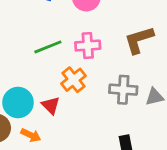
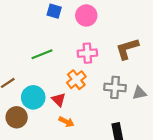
green line: (48, 47) -> (42, 54), moved
orange arrow: (31, 135) -> (66, 122), moved

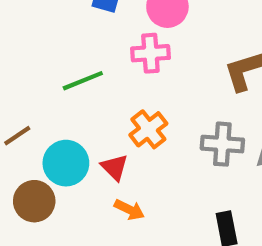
pink cross: (87, 53) -> (150, 53), moved

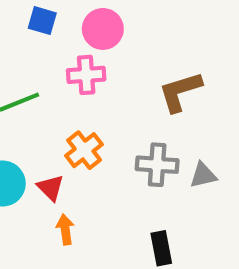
orange arrow: (129, 210) -> (65, 229), turned -124

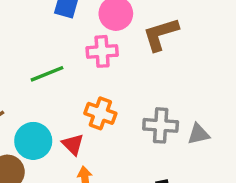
brown L-shape: (180, 92) -> (161, 34), moved
orange cross: (84, 150) -> (100, 113), turned -32

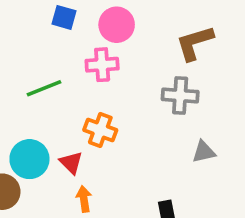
brown L-shape: (161, 34) -> (195, 43), moved
gray cross: (161, 125) -> (180, 96), moved

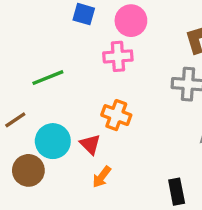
green line: (44, 88) -> (48, 78), moved
orange arrow: (84, 199) -> (102, 177), turned -135

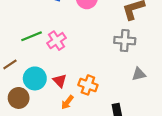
pink cross: (118, 56) -> (56, 41), moved, turned -30
orange cross: (116, 115) -> (88, 85), moved

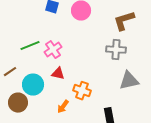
gray triangle: (139, 74) -> (129, 81), size x1.5
red triangle: (60, 81) -> (58, 74), moved, turned -32

